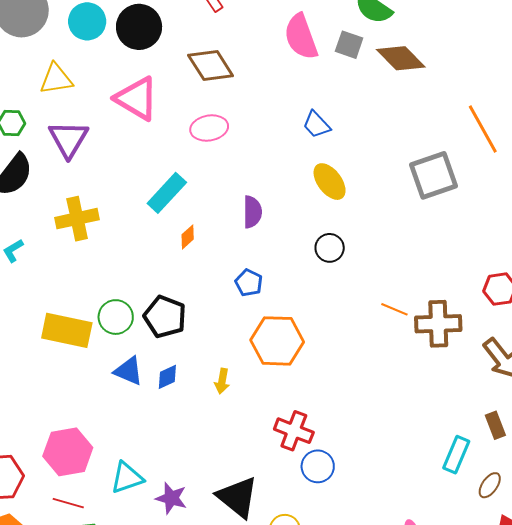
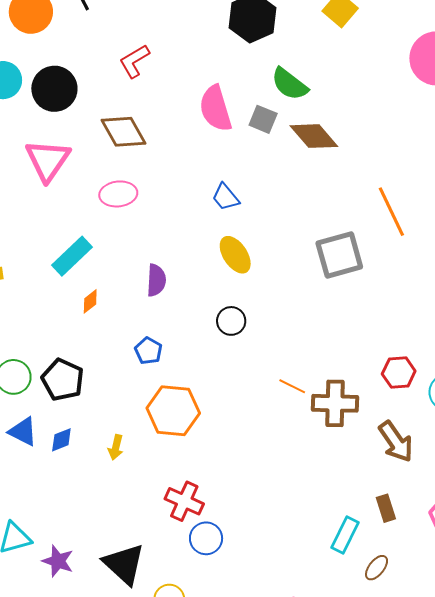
pink triangle: (137, 99) -> (48, 160), turned 30

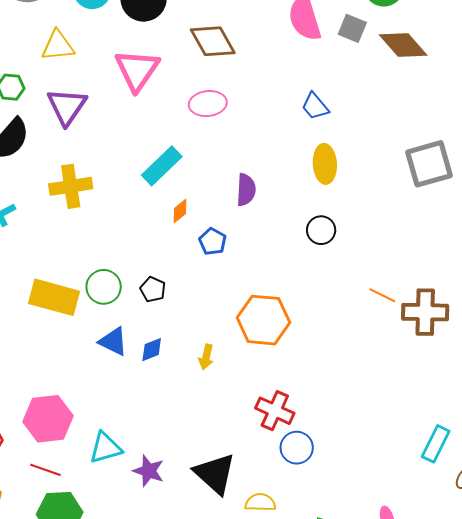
yellow ellipse: (235, 255) -> (325, 164), turned 30
blue pentagon: (148, 351) -> (213, 241), moved
black pentagon: (63, 380) -> (153, 289), size x0.6

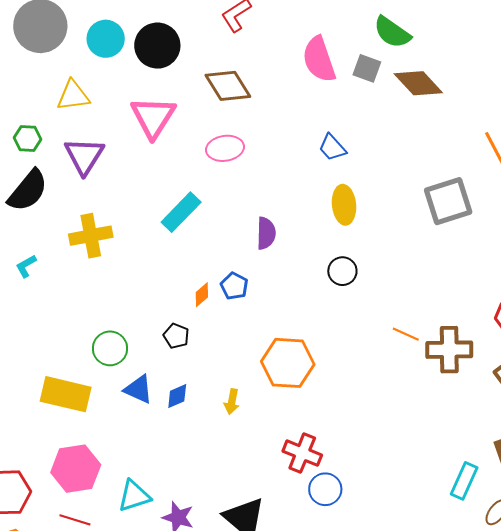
orange diamond: (180, 211) -> (202, 295), moved
green circle: (104, 287) -> (110, 348), moved
yellow rectangle: (54, 297) -> (66, 394), moved

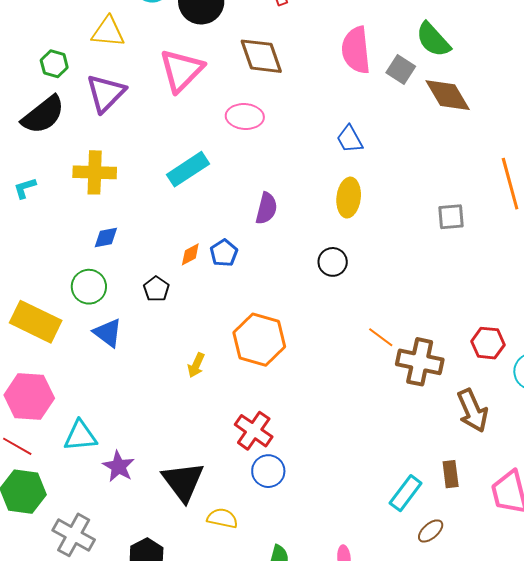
gray square: (448, 201) -> (451, 217), size x0.6
blue diamond: (177, 396) -> (106, 238), moved

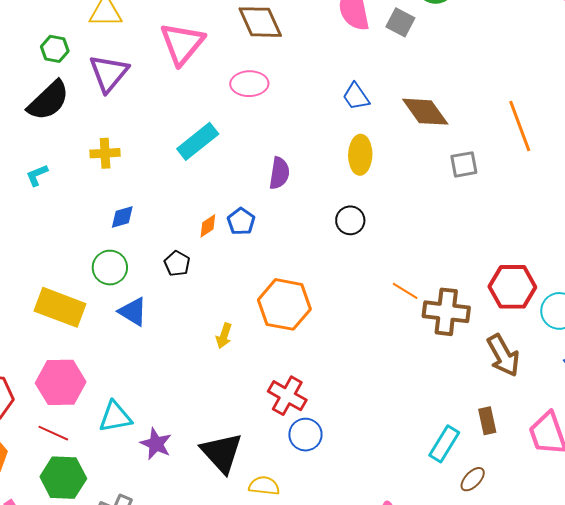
brown diamond: (448, 95) -> (425, 112), moved
yellow cross: (95, 172) -> (105, 153), size x0.7
red hexagon: (488, 343) -> (512, 287), size x1.4

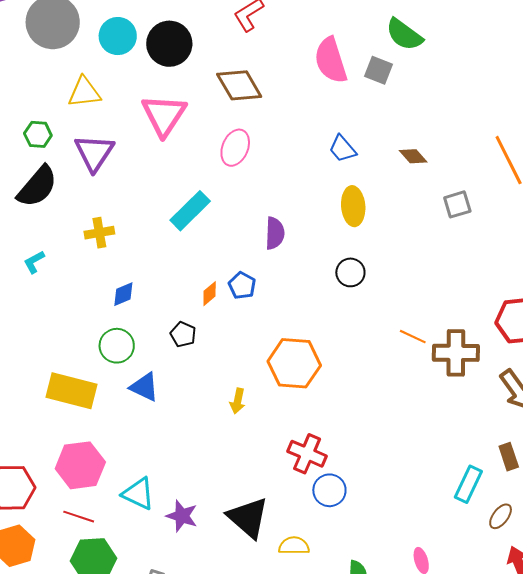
pink ellipse: (249, 84) -> (235, 148), turned -60
brown diamond: (425, 112) -> (413, 156), size x0.6
cyan triangle: (115, 417) -> (138, 494), turned 42

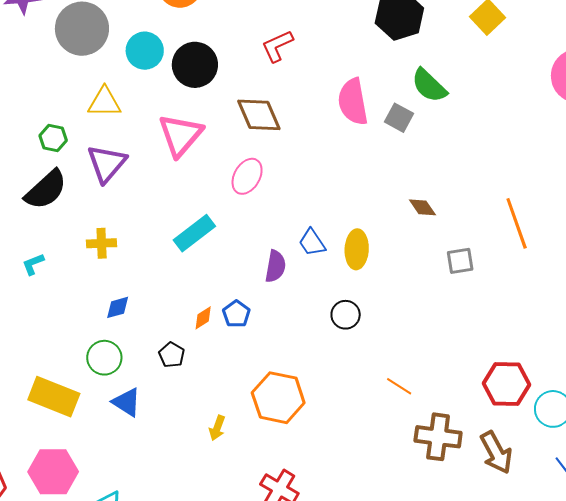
blue trapezoid: (342, 149) -> (312, 242), moved
brown cross: (456, 353) -> (438, 437), moved

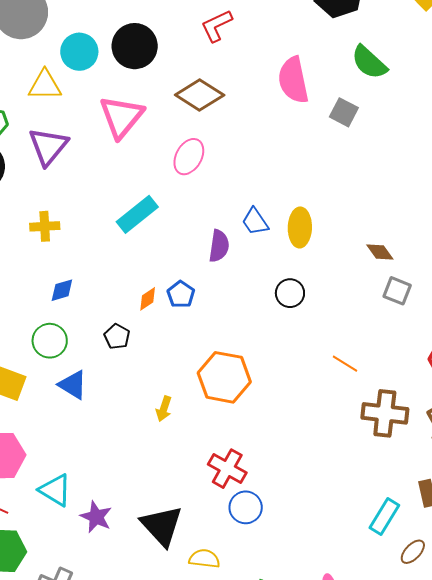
cyan circle: (145, 51) -> (79, 52), moved
brown diamond: (259, 115) -> (200, 95), turned -33
gray square: (399, 118) -> (344, 112), moved
brown diamond: (422, 207) -> (380, 252), moved
gray square: (460, 261) -> (397, 291), moved, turned 32

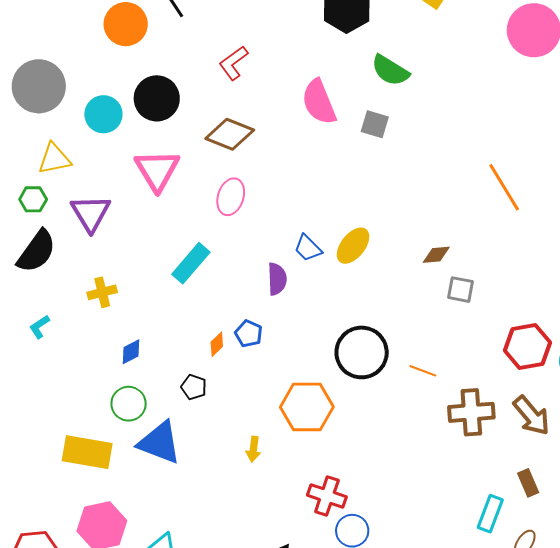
yellow triangle: (45, 85) -> (54, 159), moved
yellow ellipse: (300, 227) -> (353, 246), turned 48
brown diamond: (380, 252) -> (436, 255), turned -48
black circle: (290, 293) -> (362, 352), moved, size x1.8
blue triangle: (73, 385) -> (159, 443), size x1.5

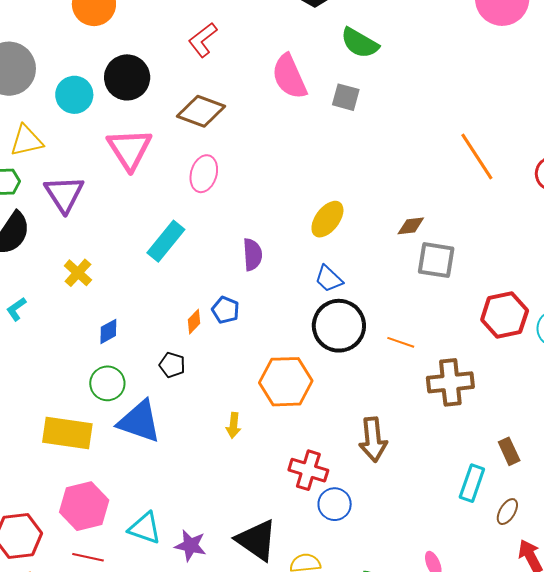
blue trapezoid: (308, 248) -> (329, 279), moved
gray square: (461, 290) -> (436, 260), size x1.4
yellow cross: (102, 292) -> (78, 273), turned -32
brown arrow: (531, 416) -> (373, 440), moved, turned 36

